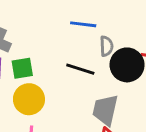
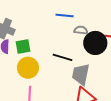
gray semicircle: (106, 46) -> (81, 30), turned -80
black line: (80, 69) -> (63, 57), moved

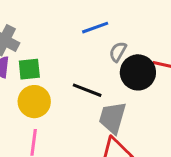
blue line: (65, 15) -> (95, 28), turned -30
gray semicircle: (81, 30) -> (118, 52), turned -72

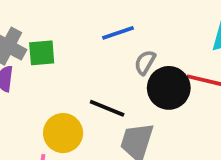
green square: (29, 69) -> (42, 53), moved
yellow circle: (34, 102) -> (63, 133), moved

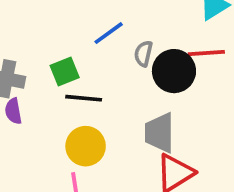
green square: (42, 53) -> (65, 72), moved
black line: (107, 108) -> (84, 98), moved

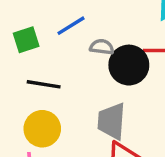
gray semicircle: (143, 54) -> (102, 47), turned 80
green square: (65, 72) -> (26, 40), moved

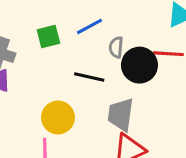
gray semicircle: (102, 47) -> (116, 47), turned -95
black line: (44, 84) -> (89, 77), moved

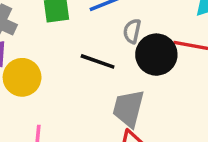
yellow circle: (58, 118) -> (22, 77), moved

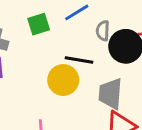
yellow circle: (22, 77) -> (63, 80), moved

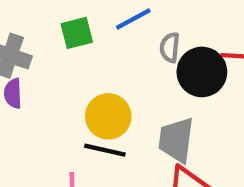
black line: (79, 60) -> (105, 150), moved

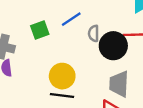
gray trapezoid: (176, 140) -> (119, 84), moved

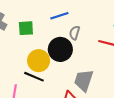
green square: (40, 30) -> (26, 28), moved
black circle: (113, 46) -> (60, 49), moved

